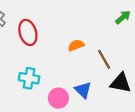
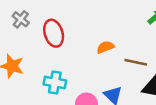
brown line: (104, 59) -> (136, 62), turned -48

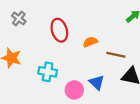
red ellipse: (54, 33) -> (59, 30), moved

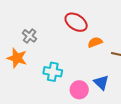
gray cross: (19, 18) -> (30, 36), moved
red ellipse: (59, 30) -> (76, 22), moved, turned -40

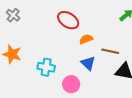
gray cross: (30, 36) -> (13, 15), moved
blue triangle: (101, 82) -> (88, 63), moved

